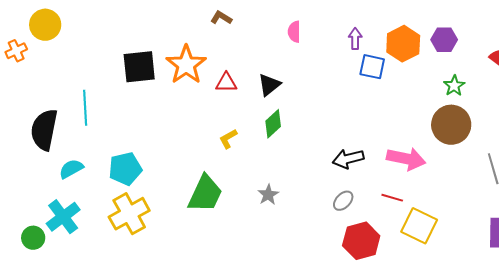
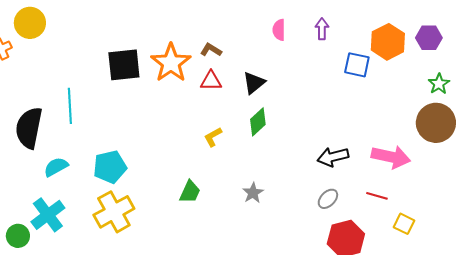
brown L-shape: (221, 18) -> (211, 50), moved
purple arrow: (355, 39) -> (322, 29), moved
green trapezoid: (205, 194) -> (190, 192), size x0.6
yellow square: (419, 226) -> (404, 224), size x0.6

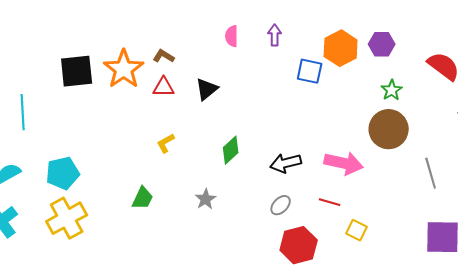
green diamond: (258, 122) -> (231, 150), moved

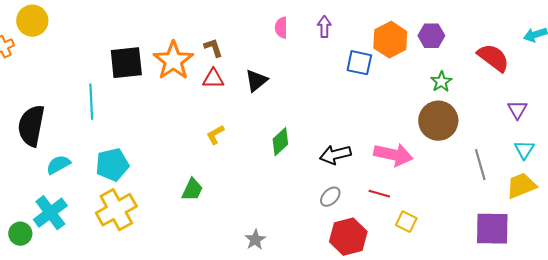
brown L-shape: (164, 56) -> (213, 48), turned 40
cyan line: (23, 112) -> (91, 102), moved
gray star: (206, 199) -> (255, 240), moved

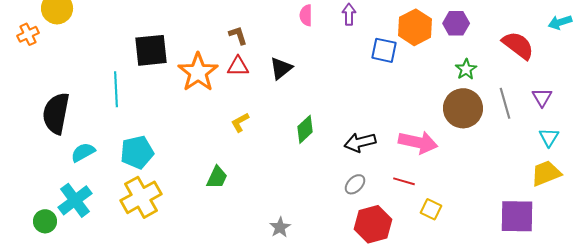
orange star: (173, 61) -> (198, 72), moved
gray line: (480, 165) -> (505, 103), moved

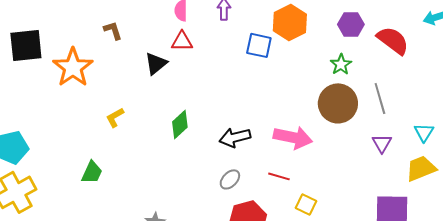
purple hexagon: (456, 23) -> (351, 24), moved
red triangle: (238, 66) -> (182, 41), moved
purple triangle: (542, 97) -> (382, 143), moved

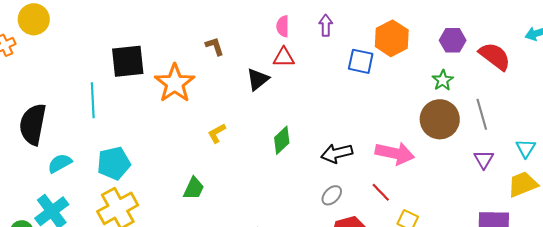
red line: (279, 176) -> (381, 192), turned 30

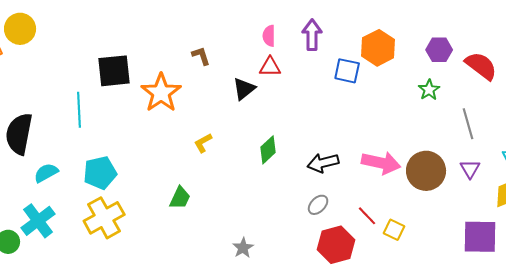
purple arrow: (326, 25) -> (312, 35), size x1.4
brown circle: (440, 119) -> (426, 171), moved
red line: (381, 192) -> (367, 216), moved

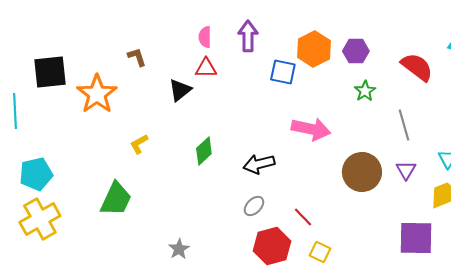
purple hexagon: (439, 50) -> (356, 51), moved
pink arrow: (381, 163) -> (311, 129), moved
green trapezoid: (180, 198) -> (116, 199), size x1.5
yellow square: (394, 230) -> (320, 252), moved

